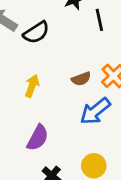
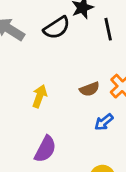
black semicircle: (36, 33) -> (57, 28), moved
blue arrow: (95, 111) -> (104, 122), size x0.6

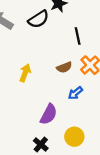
black line: (108, 29) -> (78, 36), moved
purple semicircle: (45, 149) -> (49, 114), moved

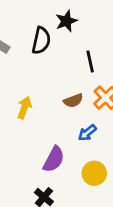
black semicircle: (39, 19) -> (41, 41), turned -45
yellow circle: (74, 137) -> (94, 173), moved

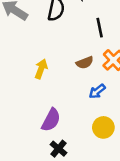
purple semicircle: (54, 159) -> (51, 120), moved

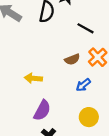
black line: (100, 28) -> (85, 28), turned -49
yellow arrow: (41, 69) -> (33, 78), moved, turned -105

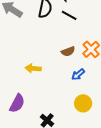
black line: (85, 28) -> (69, 15), moved
purple semicircle: (42, 110) -> (17, 103), moved

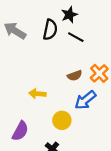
blue arrow: (78, 74) -> (85, 100), size x1.5
yellow circle: (83, 103) -> (62, 120), moved

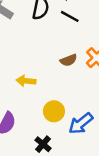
blue arrow: (85, 100) -> (81, 123), moved

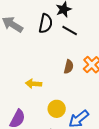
brown semicircle: (69, 60) -> (69, 67), turned -56

